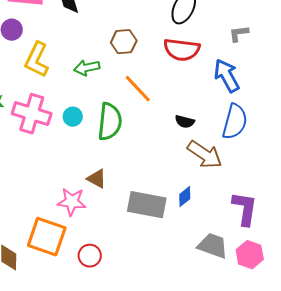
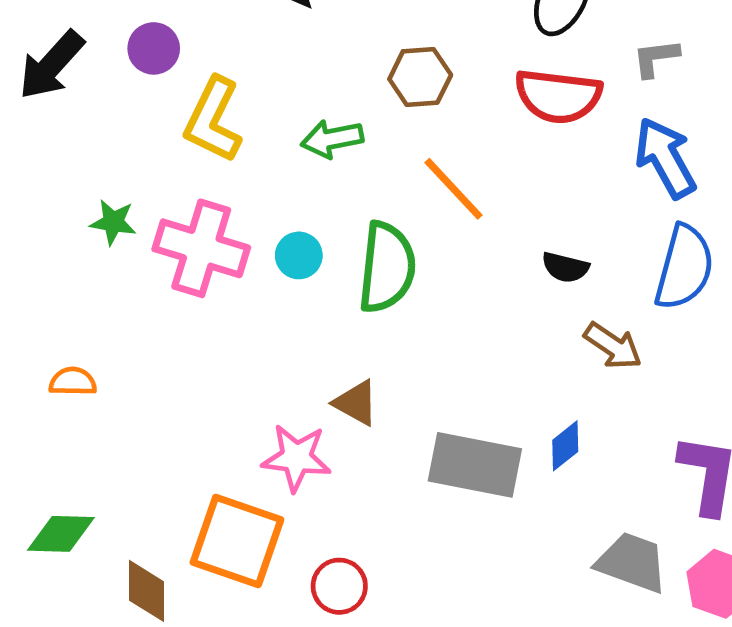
gray L-shape: (239, 34) -> (656, 58), moved
brown arrow: (205, 155) -> (613, 346), size x0.7

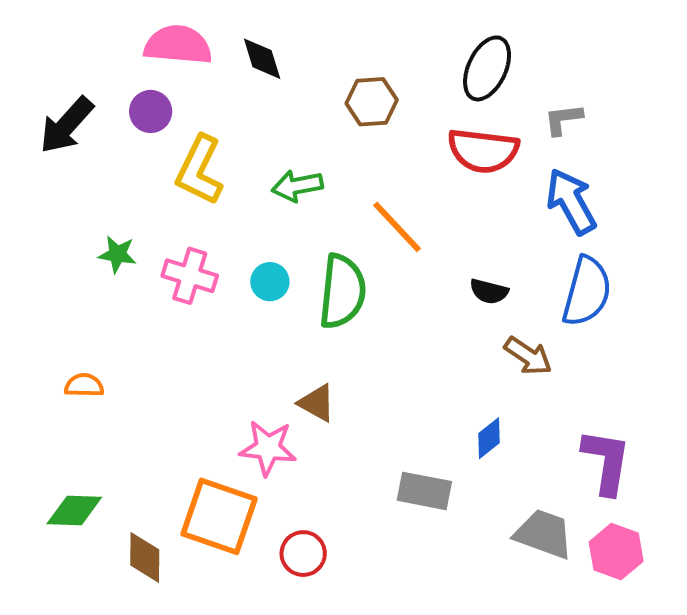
brown hexagon: (420, 77) -> (372, 102), moved
pink cross: (201, 248) -> (190, 276), size x0.7
gray rectangle: (475, 465) -> (424, 491), moved, size x0.7

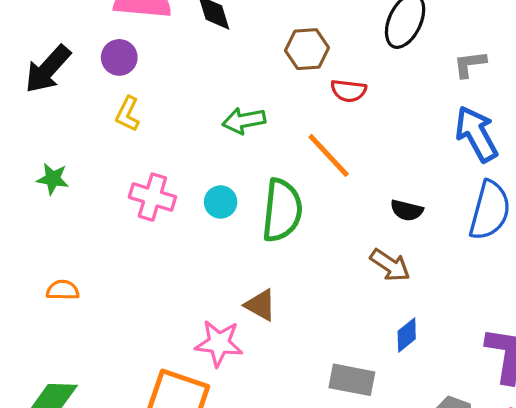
red semicircle: (483, 151) -> (349, 91), moved, size x0.6
yellow L-shape: (200, 170) -> (128, 114), moved, size x0.6
green star: (117, 254) -> (53, 179), moved
brown arrow: (528, 356) -> (390, 265), moved

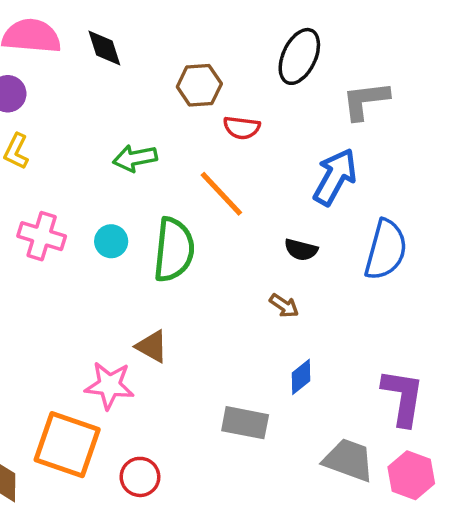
gray L-shape: (470, 64) -> (365, 101), size x1.4
blue arrow: (476, 134) -> (335, 177), moved, turned 58
brown arrow: (390, 265) -> (284, 306), size x0.7

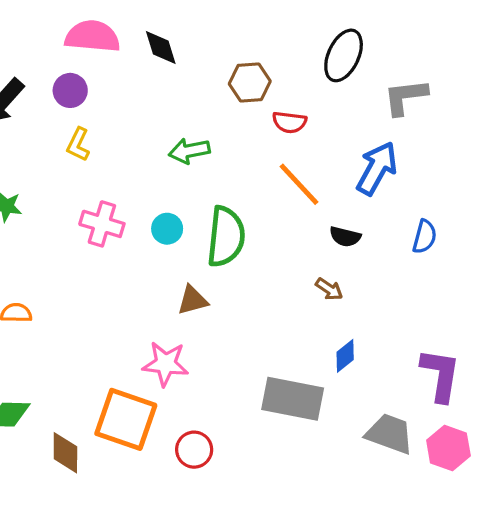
orange line: (221, 194) -> (299, 184), moved
blue semicircle: (386, 250) -> (425, 237), size x0.6
brown triangle: (152, 346) -> (193, 300), moved, turned -44
gray rectangle: (245, 423) -> (293, 399), size x1.4

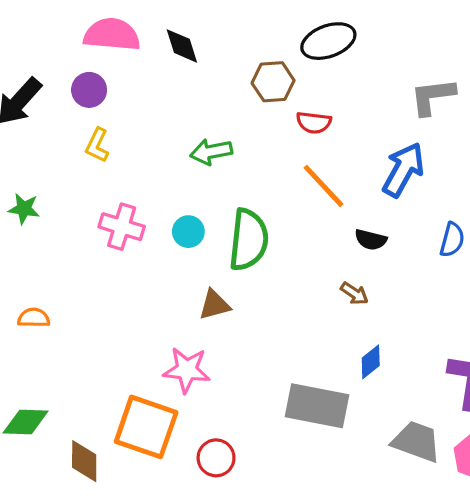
black ellipse: (344, 55) -> (328, 41), moved, turned 45

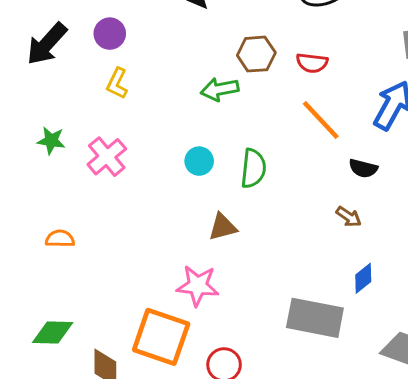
brown hexagon: (273, 82) -> (256, 54), moved
pink cross: (122, 227) -> (107, 157), moved, turned 33
green semicircle: (249, 240) -> (253, 168), size x0.7

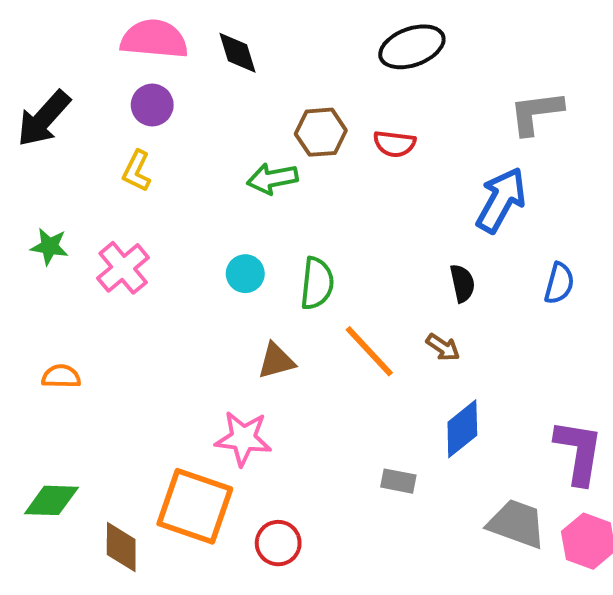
purple circle: (110, 34) -> (152, 105), moved
orange line: (321, 120) -> (369, 351), moved
black semicircle: (363, 168) -> (462, 283), turned -116
blue diamond: (363, 278) -> (462, 429), size x1.4
gray rectangle: (315, 318) -> (398, 481), size x0.5

